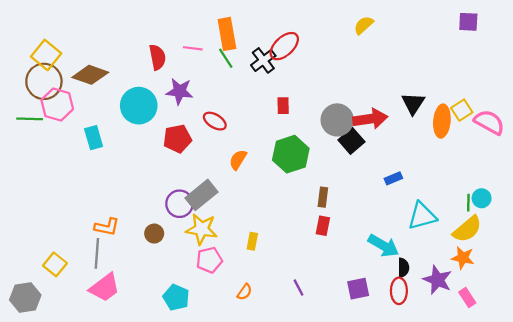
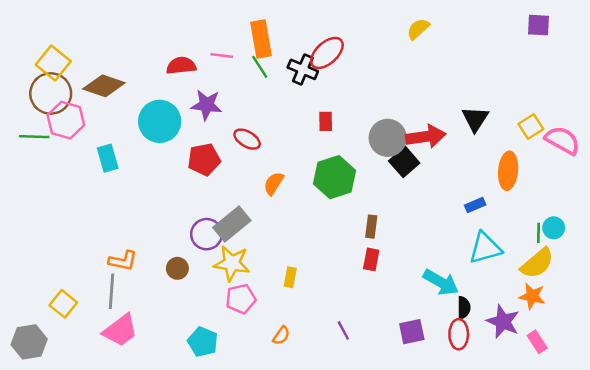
red semicircle: (157, 57) -> (181, 66), turned -85
black cross: (263, 60) -> (303, 69), turned -30
orange ellipse: (442, 121) -> (508, 171), moved
blue rectangle: (393, 178) -> (475, 205), moved

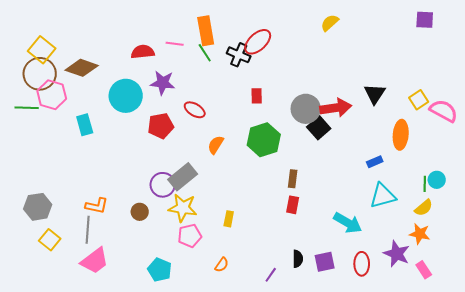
yellow semicircle: (537, 263) -> (424, 208), size x0.7
black semicircle: (464, 308) -> (298, 259), moved
purple line: (343, 330) -> (271, 275), moved, turned 63
gray hexagon: (29, 342) -> (38, 207), moved

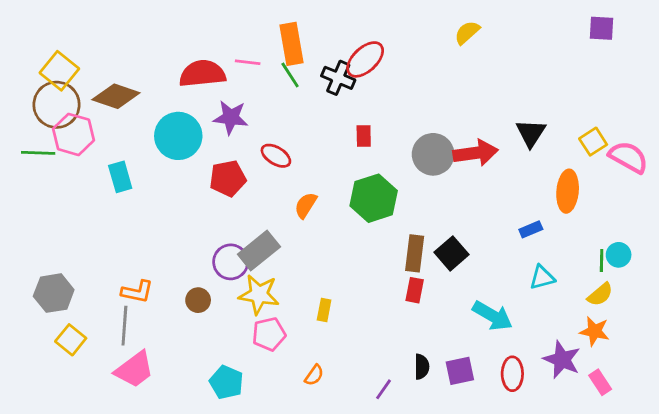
red semicircle: (143, 52) -> (202, 74), size x1.4
black square: (319, 128) -> (451, 253), moved
brown rectangle: (293, 179) -> (415, 253), size x1.4
cyan triangle: (383, 196) -> (542, 277), size x0.7

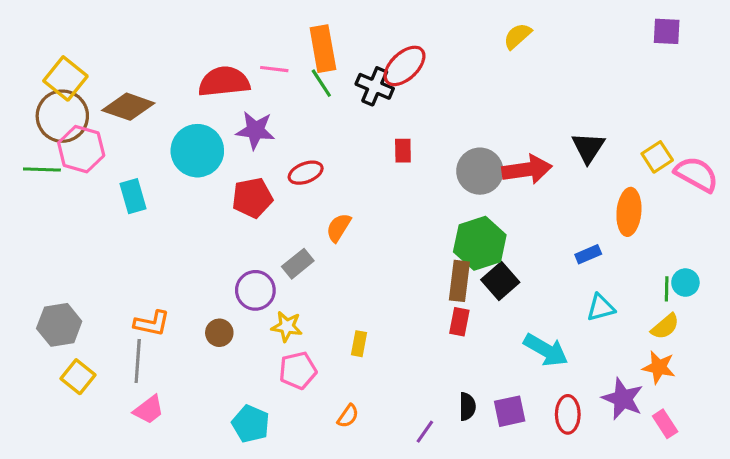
red ellipse: (276, 156) -> (306, 173), turned -52
green hexagon: (374, 198) -> (480, 243), moved
gray rectangle: (259, 251) -> (298, 264), moved, size x0.7
yellow star: (259, 294) -> (287, 326), size x0.7
pink trapezoid: (134, 369) -> (149, 410), size x0.7

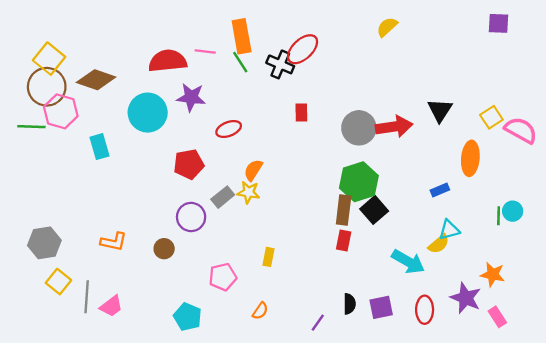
red pentagon: (252, 198) -> (189, 164), moved
yellow star: (287, 326) -> (249, 192), moved
yellow semicircle: (665, 326) -> (439, 244), moved
gray line: (138, 361) -> (87, 297), moved

